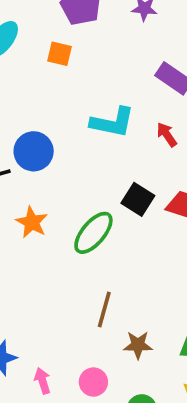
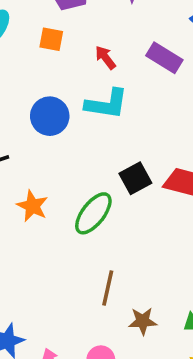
red arrow: (167, 135) -> (105, 57), moved
blue circle: (34, 151) -> (50, 116), moved
black square: (138, 199) -> (135, 178), turned 32

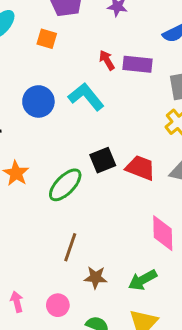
red arrow: (105, 57) -> (107, 60), moved
purple rectangle: (164, 58) -> (137, 64), turned -32
cyan L-shape: (107, 104) -> (86, 97), turned -144

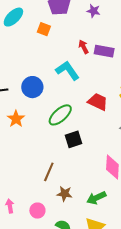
blue circle: (38, 101) -> (32, 87), moved
black square: (103, 160) -> (73, 139), moved
red trapezoid: (140, 168) -> (98, 102), moved
green ellipse: (65, 185) -> (60, 115), moved

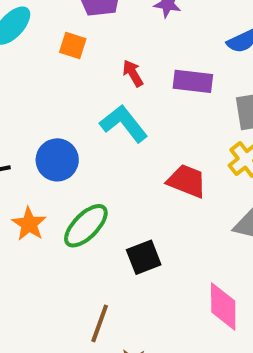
red arrow: (84, 47) -> (133, 73), moved
green ellipse: (60, 115) -> (86, 226), moved

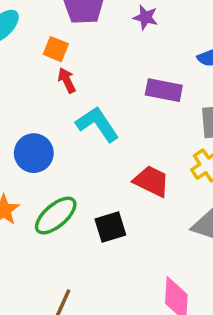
red arrow: (133, 73) -> (67, 80), moved
black square: (144, 257) -> (110, 227), moved

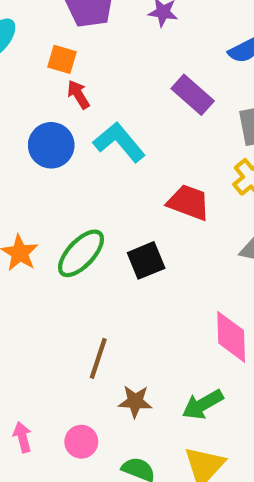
purple rectangle: (164, 90) -> (193, 95), turned 36
blue circle: (34, 153) -> (51, 145), moved

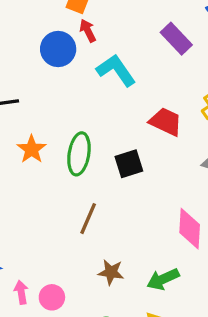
blue circle: (51, 145) -> (58, 49), moved
green ellipse: (81, 253) -> (79, 154), turned -39
brown line: (98, 358) -> (88, 219), moved
pink circle: (81, 442) -> (52, 297), moved

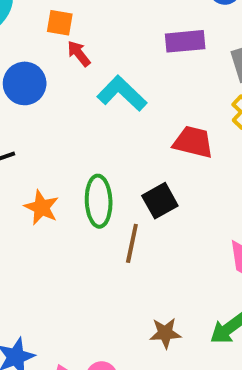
purple rectangle: (176, 39) -> (185, 41), turned -40
blue circle: (58, 49) -> (25, 83), moved
brown line: (88, 219) -> (132, 243), moved

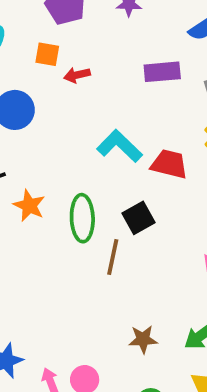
red arrow: (79, 54) -> (77, 75), moved, turned -65
cyan L-shape: (122, 93) -> (120, 146), moved
orange star: (41, 207) -> (29, 206), moved

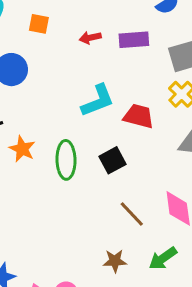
red arrow: (77, 75) -> (90, 38), moved
cyan L-shape: (120, 146) -> (98, 101), turned 114
brown line: (113, 257) -> (132, 214), moved, turned -56

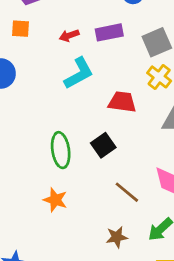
cyan L-shape: (98, 101) -> (79, 73), moved
orange star: (22, 149) -> (55, 200), moved

